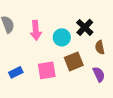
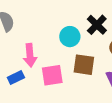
pink arrow: (36, 30) -> (30, 55), moved
brown square: (74, 61) -> (84, 65), turned 30

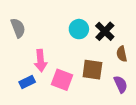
cyan circle: (70, 37) -> (79, 29), moved
pink square: (52, 75) -> (62, 80), turned 30

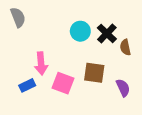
gray semicircle: (18, 28) -> (18, 17), moved
brown semicircle: (122, 54) -> (125, 47), moved

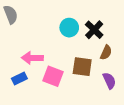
brown semicircle: (125, 47) -> (106, 52), moved, turned -144
pink arrow: (41, 63) -> (32, 58), turned 96

